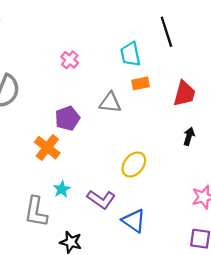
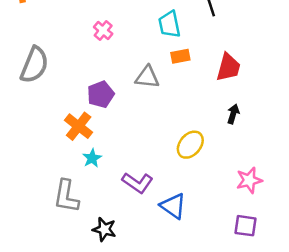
yellow ellipse: (134, 164) -> (190, 145), moved
cyan star: (62, 189) -> (92, 158), moved

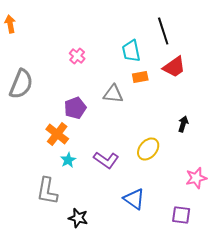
red trapezoid: (228, 67) -> (174, 67), moved, turned 40
purple L-shape: (137, 183) -> (106, 160), moved
purple square: (245, 226) -> (181, 215), moved

